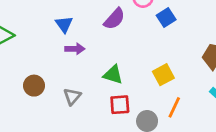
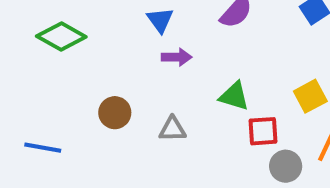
gray triangle: (72, 96) -> (172, 129), turned 48
red square: (120, 105) -> (263, 131), moved

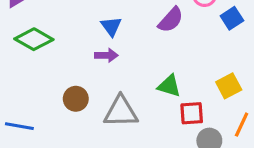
purple arrow: (177, 57) -> (106, 55), moved
gray triangle: (172, 129) -> (121, 112), size x1.6

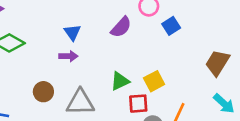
green triangle: (169, 86) -> (120, 81), turned -42
yellow square: (229, 86) -> (154, 81), moved

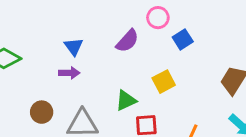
yellow square: (154, 81) -> (164, 82), moved

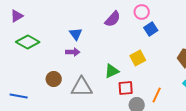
pink circle: (158, 18) -> (142, 12), moved
purple semicircle: (127, 41) -> (113, 19), moved

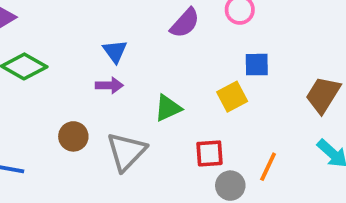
blue square: (151, 29) -> (257, 65), moved, turned 32
green triangle: (112, 71) -> (168, 108), moved
gray triangle: (82, 87) -> (126, 152), turned -45

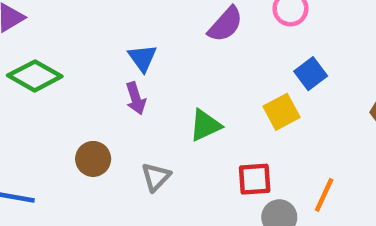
blue square: (257, 65) -> (311, 74), turned -36
purple arrow: (109, 85) -> (136, 98), turned 72
gray triangle: (126, 152) -> (156, 177), size x0.6

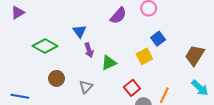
green diamond: (35, 76) -> (45, 46), moved
purple arrow: (136, 98) -> (89, 50), moved
red square: (255, 179) -> (132, 88), turned -35

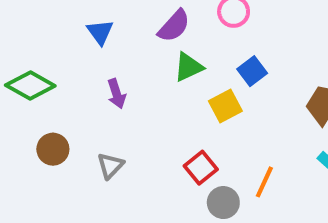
blue triangle: (80, 31) -> (100, 32), moved
green triangle: (109, 63) -> (188, 67), moved

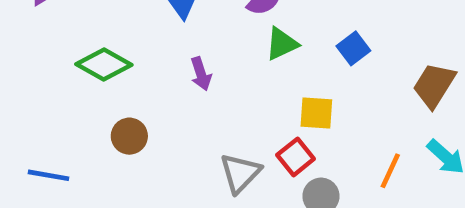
yellow square: (225, 106) -> (316, 113), moved, turned 32
gray triangle: (110, 166) -> (240, 173), moved, size x1.4
orange line: (264, 182) -> (390, 171), moved

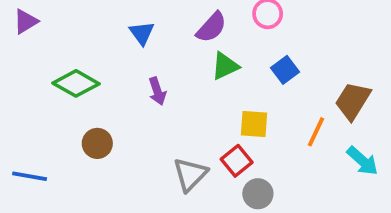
orange line: (390, 171) -> (316, 132), moved

